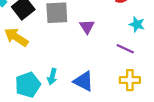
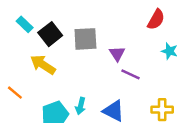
purple line: (125, 49) -> (131, 74), moved

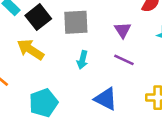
purple triangle: (117, 54) -> (123, 30), moved
cyan arrow: (81, 106) -> (82, 60), moved

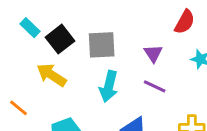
cyan arrow: (82, 60) -> (109, 86), size x1.5

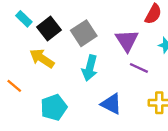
gray square: (102, 45) -> (84, 33), turned -30
purple triangle: (153, 53) -> (127, 40), size x1.5
purple line: (155, 86) -> (139, 68), moved

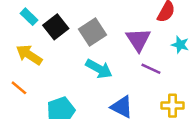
yellow arrow: (42, 58) -> (29, 55), moved
cyan arrow: (90, 68) -> (99, 69), turned -75

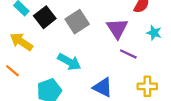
cyan arrow: (99, 69) -> (69, 62), moved

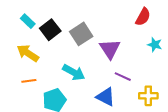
purple triangle: (117, 28) -> (110, 49), moved
purple line: (128, 54) -> (123, 77), moved
orange line: (12, 71) -> (29, 81), moved, turned -48

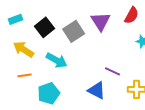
cyan rectangle: (28, 21) -> (16, 19), moved, turned -64
purple triangle: (110, 49) -> (101, 21), moved
cyan arrow: (74, 72) -> (57, 60), moved

